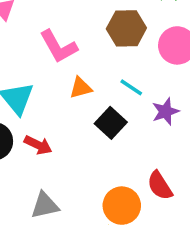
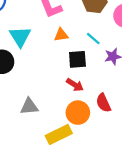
black square: (111, 123) -> (77, 59), turned 36
red arrow: (38, 145) -> (75, 85), moved

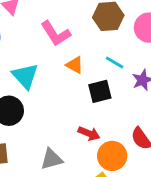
orange triangle: (61, 35) -> (75, 65), turned 48
red arrow: (75, 85) -> (89, 133), moved

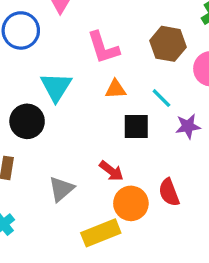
orange triangle: (75, 65) -> (116, 89), turned -48
gray triangle: (52, 159) -> (61, 189), turned -40

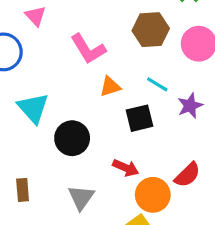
cyan triangle: (56, 87) -> (33, 108), moved
black circle: (27, 121) -> (72, 138), moved
red semicircle: (169, 192) -> (187, 175), turned -100

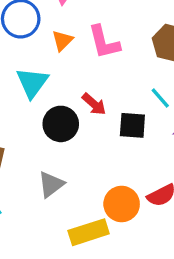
orange triangle: (110, 87) -> (62, 40), moved, turned -45
red arrow: (126, 168) -> (94, 104), moved

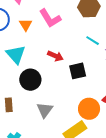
black circle: (61, 124) -> (30, 80), moved
black square: (132, 125) -> (78, 71), moved

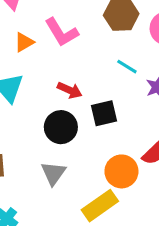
orange triangle: (26, 25) -> (24, 42), turned 32
black circle: (30, 80) -> (61, 127), moved

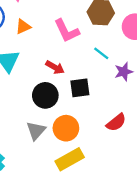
pink L-shape: (62, 32) -> (67, 31), moved
orange circle: (121, 171) -> (66, 128), moved

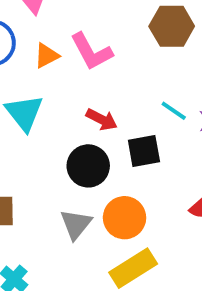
pink L-shape: (67, 31) -> (91, 51), moved
cyan line: (101, 53) -> (174, 111), moved

